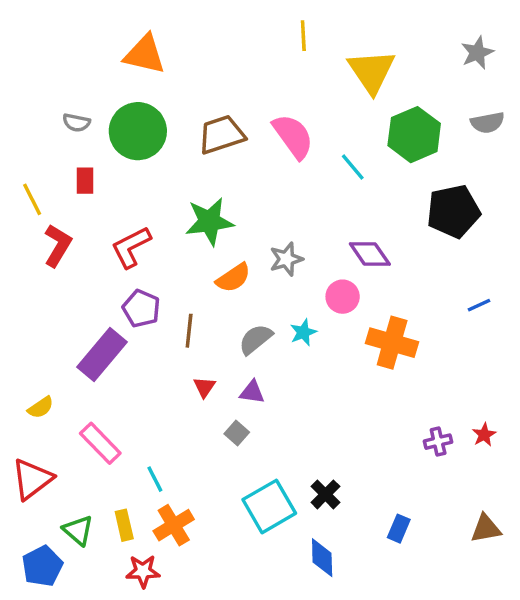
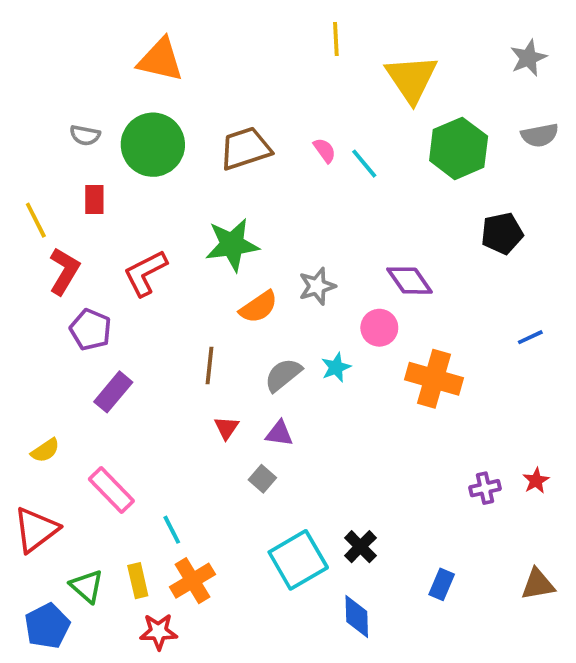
pink semicircle: (293, 136) -> (325, 150), size x0.5
cyan line: (353, 167) -> (364, 164), moved
black pentagon: (453, 211) -> (502, 233), size x0.7
purple pentagon: (141, 309) -> (91, 330), moved
purple rectangle: (102, 355) -> (113, 392), size x0.7

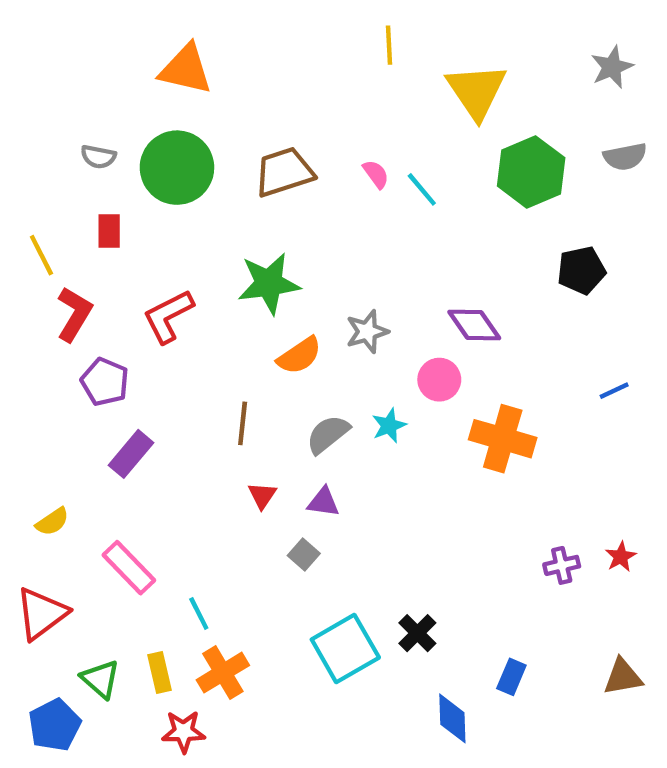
blue diamond: (357, 616) -> (452, 718), moved

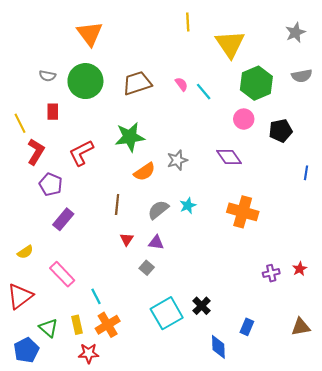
orange triangle: (186, 69) -> (90, 34), turned 40
pink circle: (439, 380) -> (244, 119), moved
blue line: (614, 391) -> (306, 173), moved, turned -56

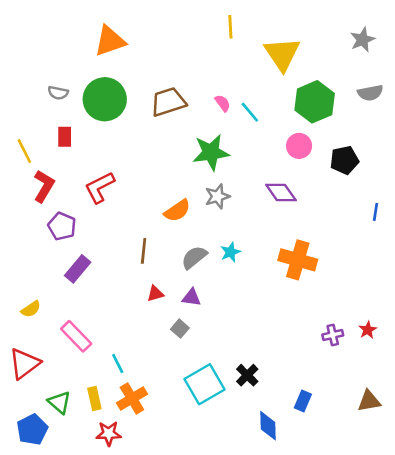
orange triangle: (90, 34) -> (110, 41), turned 48
green star: (130, 137) -> (211, 152), moved
red triangle: (127, 239) -> (155, 294), turned 40

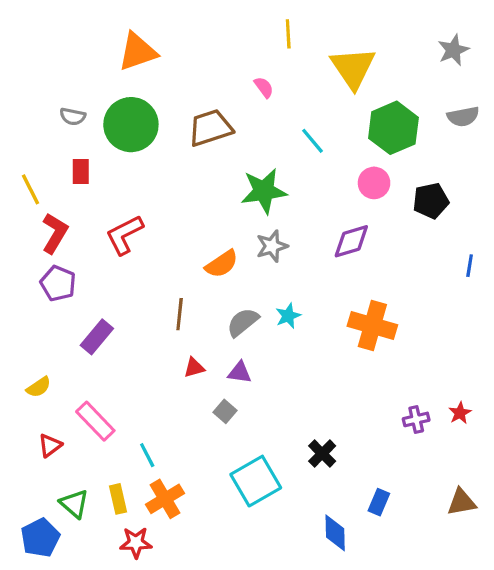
pink semicircle: (223, 103) -> (264, 87), moved
purple diamond: (281, 193) -> (351, 241), turned -72
purple pentagon: (62, 226) -> (58, 283), moved
red triangle: (24, 364) -> (50, 445), moved, size x0.6
black cross: (247, 375) -> (322, 454), moved

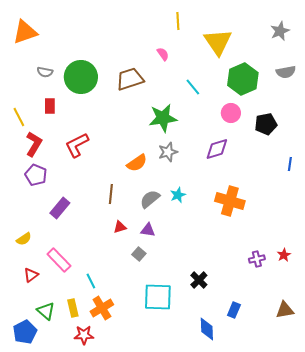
orange triangle: (137, 52) -> (25, 32), moved
cyan square: (256, 481) -> (158, 297), turned 32

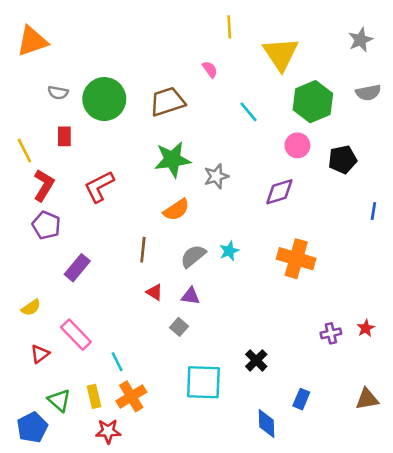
green star: (163, 118) -> (173, 160), moved
gray star: (168, 152) -> (216, 176), moved
red triangle: (120, 227) -> (155, 292), turned 48

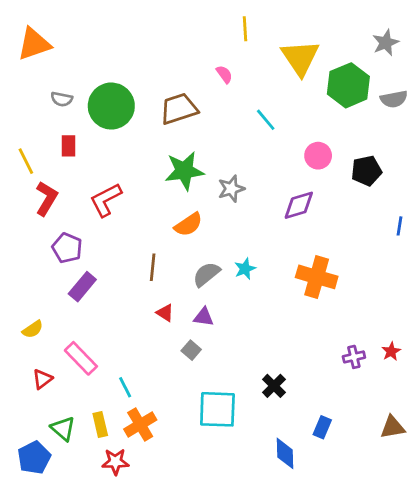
green hexagon: (313, 102) -> (348, 85), moved
purple pentagon: (46, 225) -> (67, 248), moved

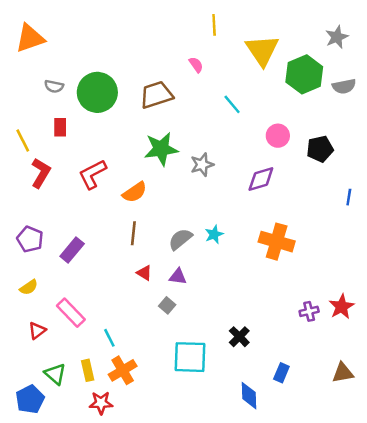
orange semicircle: (188, 225) -> (135, 192), moved
purple pentagon: (67, 248) -> (30, 239), moved
red star: (391, 351) -> (342, 307), size x1.5

